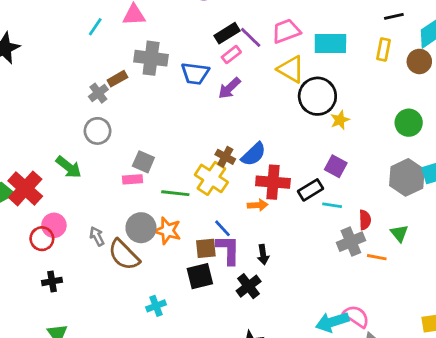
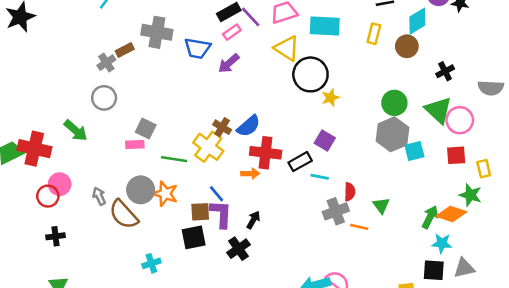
gray hexagon: (407, 177) -> (392, 134), moved
red cross: (25, 188) -> (34, 149), turned -32
black arrow: (263, 255) -> (253, 220), turned -144

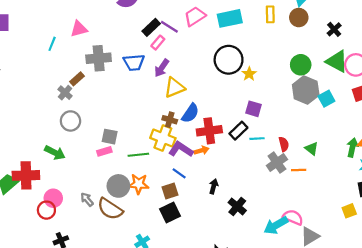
yellow triangle: (287, 48) -> (174, 88), moved, turned -40
purple L-shape: (221, 214) -> (181, 149), moved, turned -45
black cross: (239, 249) -> (237, 206), moved

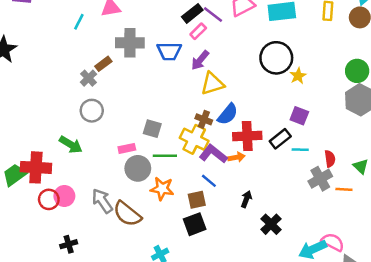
gray square: (110, 137) -> (152, 129), moved
gray circle: (118, 186) -> (138, 168), moved
gray arrow: (87, 199) -> (102, 201), size x1.5
red circle: (46, 210) -> (49, 199), moved

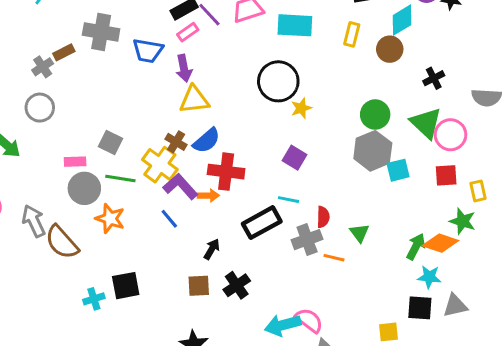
purple arrow: (200, 60) -> (184, 68), turned -60
black rectangle: (280, 139) -> (262, 223), moved, size x1.4
brown square: (197, 200) -> (199, 286), moved
black square: (195, 224) -> (126, 286), moved

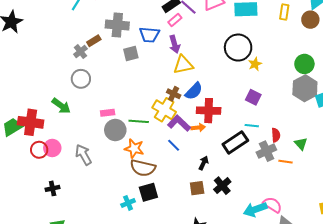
gray square: (111, 143) -> (131, 54), moved, turned -35
brown semicircle: (62, 242) -> (143, 168), moved, turned -30

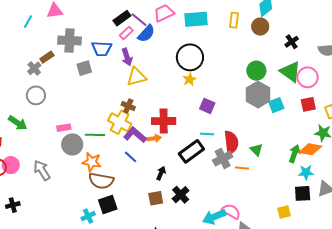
yellow star: (255, 64) -> (190, 79), moved
blue semicircle: (194, 91) -> (146, 33), moved
red semicircle: (276, 135) -> (231, 142), size x1.6

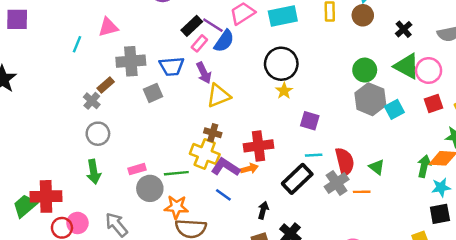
green arrow: (18, 123) -> (94, 172), moved, turned 54

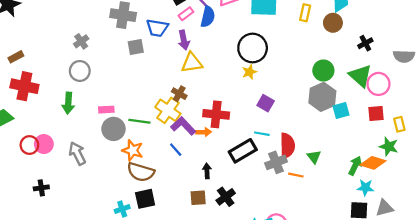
blue semicircle: (224, 41) -> (208, 17), turned -35
brown rectangle: (106, 85) -> (16, 57), moved
red cross: (46, 196) -> (24, 86), moved
black arrow: (263, 210) -> (207, 171), turned -32

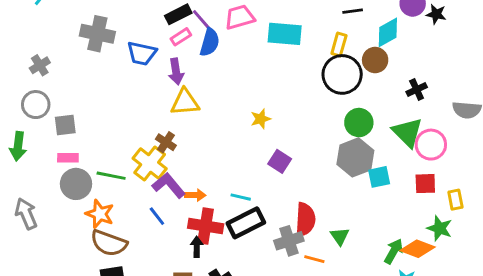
gray square: (136, 47) -> (65, 125), moved
black circle: (253, 48) -> (342, 74), moved
red cross: (216, 114) -> (206, 226), moved
cyan line: (262, 134) -> (241, 197), moved

